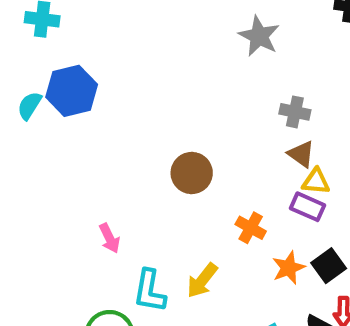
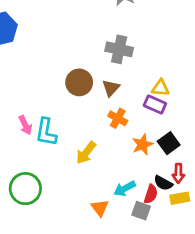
gray cross: (295, 112) -> (119, 49), moved, size x1.4
brown triangle: (301, 154) -> (111, 88), moved, turned 36
cyan L-shape: (150, 291) -> (46, 132), moved

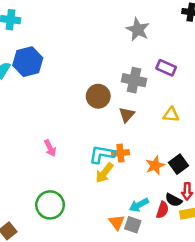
brown circle: (79, 82) -> (98, 96), moved
purple rectangle: (155, 104) -> (166, 68), moved
orange cross: (118, 118) -> (120, 153), moved, turned -35
cyan L-shape: (46, 132) -> (102, 154), moved, turned 90
gray square: (141, 211) -> (133, 225), moved

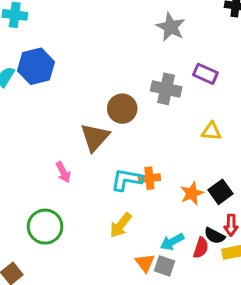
brown triangle: (127, 115) -> (95, 137), moved, size x1.5
yellow arrow: (104, 173) -> (121, 225), moved
green circle: (50, 205) -> (45, 227), moved

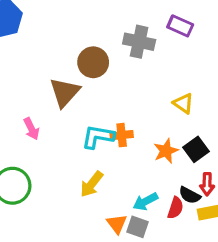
yellow triangle: (211, 131) -> (183, 103), moved, turned 30

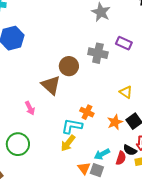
brown triangle: (65, 92) -> (51, 85), turned -30
orange cross: (122, 135) -> (87, 112), turned 32
cyan L-shape: (98, 137) -> (72, 126), moved

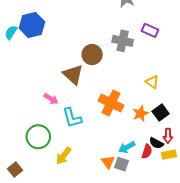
pink arrow: (30, 108) -> (51, 99), turned -32
orange cross: (87, 112) -> (111, 103), size x1.6
cyan L-shape: (72, 126) -> (72, 118), moved, turned -115
yellow arrow: (68, 143) -> (64, 156), moved

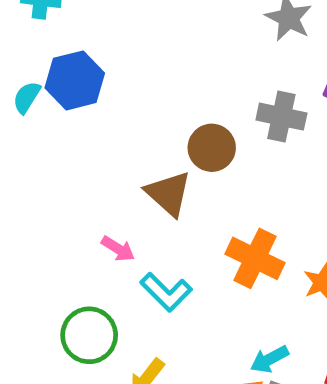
cyan L-shape: (72, 118) -> (166, 292), turned -30
cyan arrow: (127, 147) -> (269, 359), moved

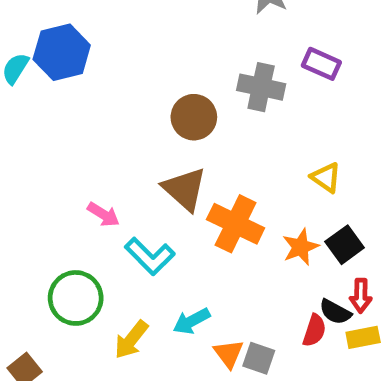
brown triangle: (168, 193) -> (185, 189), moved
cyan arrow: (269, 359) -> (192, 321), moved

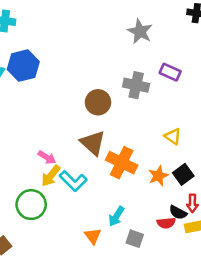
cyan arrow: (192, 321) -> (116, 216), moved, turned -30
red semicircle: (314, 330) -> (166, 223), turned 66
yellow arrow: (131, 340) -> (51, 176), moved
orange triangle: (229, 354) -> (93, 236), moved

